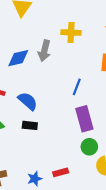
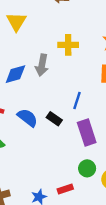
black rectangle: (30, 125) -> (54, 119), moved, turned 32
green circle: (89, 147) -> (87, 168), moved

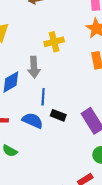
blue line: (77, 100) -> (43, 97), moved

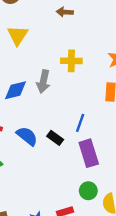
blue line: (43, 97) -> (80, 123), moved

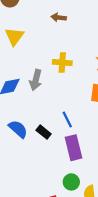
blue line: (80, 123) -> (67, 120), turned -49

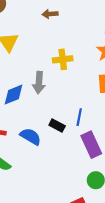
blue line: (67, 120) -> (79, 117), turned 49
black rectangle: (44, 132) -> (57, 126), moved

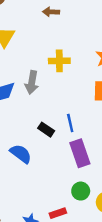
blue line: (79, 117) -> (70, 123), turned -30
blue semicircle: (31, 137) -> (21, 154), moved

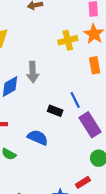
yellow cross: (59, 61) -> (68, 40), moved

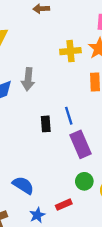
black rectangle: (55, 111) -> (46, 124), turned 56
blue semicircle: (38, 137) -> (23, 185), moved

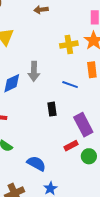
blue line: (69, 116) -> (70, 85), moved, turned -49
red rectangle: (64, 205) -> (71, 146), moved

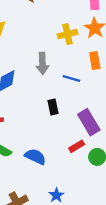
gray arrow: (34, 71) -> (42, 63), moved
blue semicircle: (36, 164) -> (35, 157), moved

